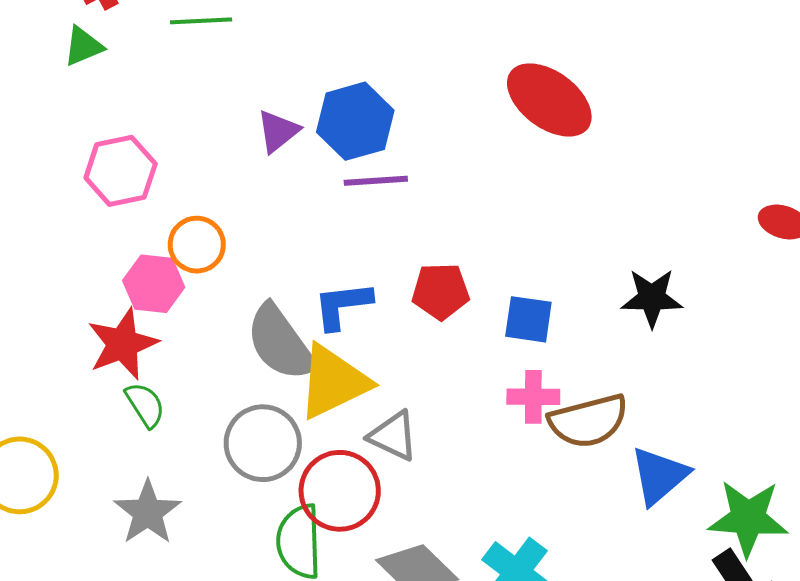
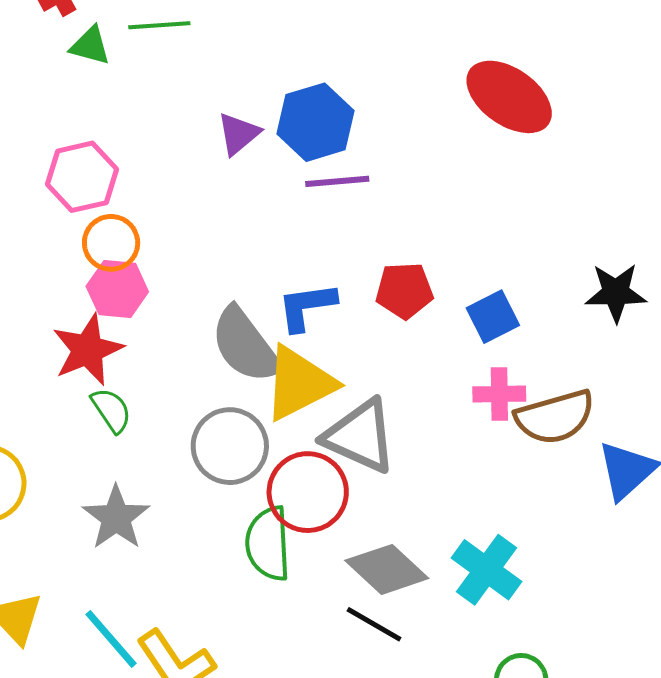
green triangle: (83, 46) -> (90, 46), moved, turned 39
orange circle: (197, 245) -> (111, 243), moved
blue square: (528, 319) -> (493, 317), turned -34
gray triangle: (393, 436) -> (360, 436), size x1.5

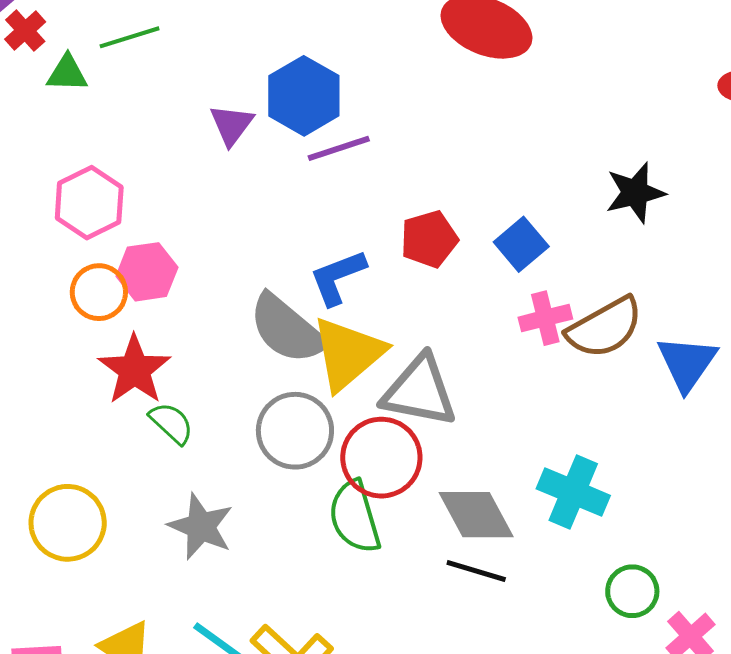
orange circle: (111, 243) -> (99, 292), moved
pink hexagon: (117, 289) -> (147, 272), moved
gray diamond: (387, 569) -> (476, 515), turned 32

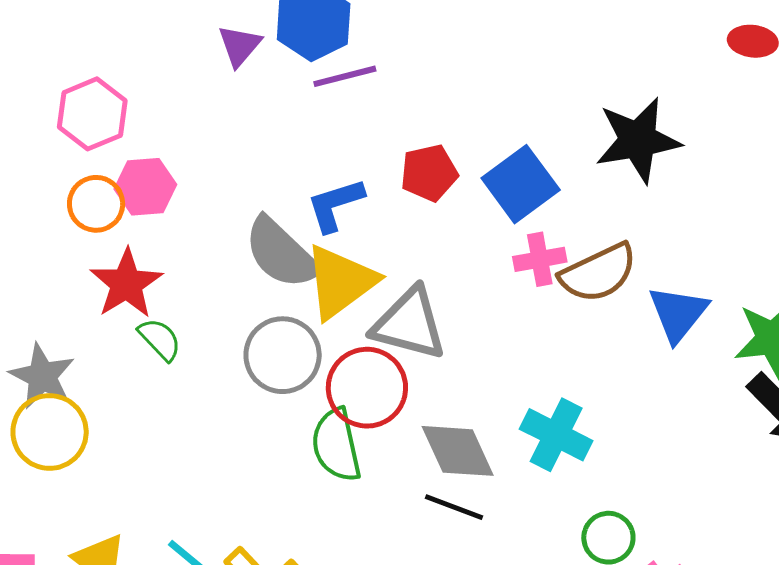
black star: (635, 193) -> (638, 140), size x1.4
blue square: (521, 244) -> (521, 184), size x1.4
gray star: (201, 526) -> (42, 376), moved

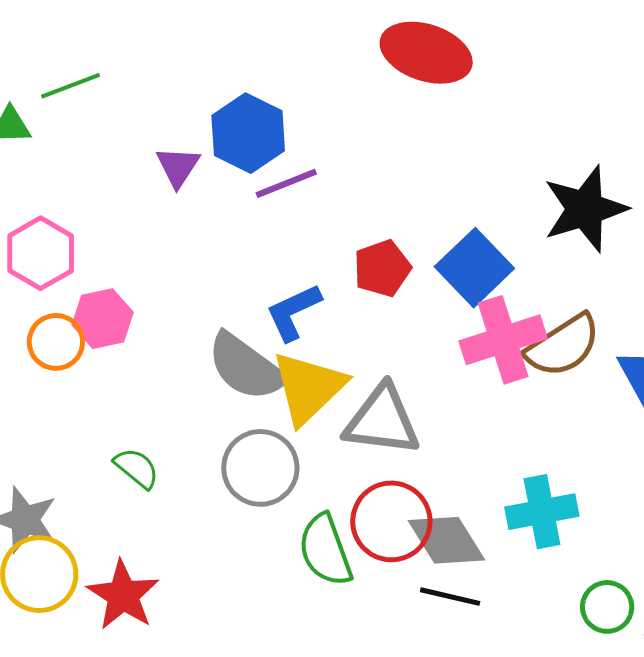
pink cross: (540, 259) -> (503, 340), size x1.6
red star: (126, 284) -> (123, 595), moved
red circle: (367, 388) -> (391, 521), moved
cyan cross: (556, 435) -> (542, 512), turned -30

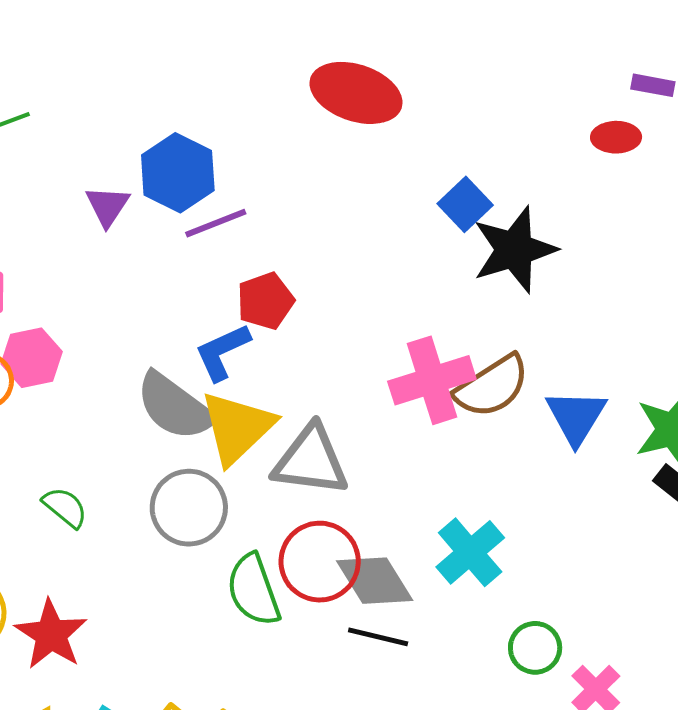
red pentagon: (382, 268) -> (265, 301), moved
blue square: (474, 268) -> (465, 204), moved, size x0.7
cyan cross: (542, 512) -> (470, 552), turned -30

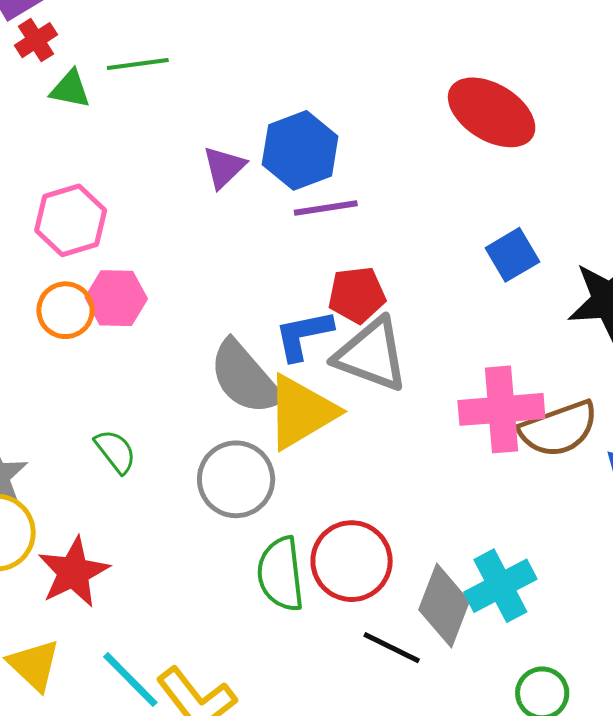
blue square: (465, 204) -> (512, 255), moved
gray triangle: (311, 461) -> (371, 355), moved
gray diamond: (375, 581) -> (444, 605), moved, turned 40

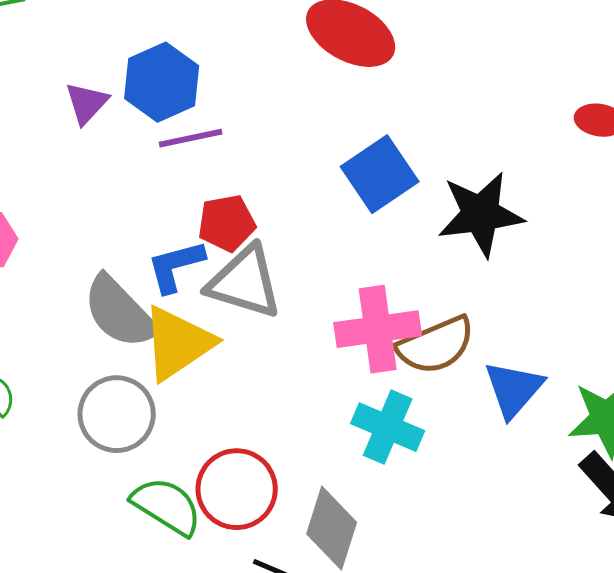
blue square: (512, 255) -> (380, 174), size x1.4
green semicircle: (281, 574) -> (167, 506), turned 132
cyan cross: (500, 586) -> (388, 427), moved, turned -36

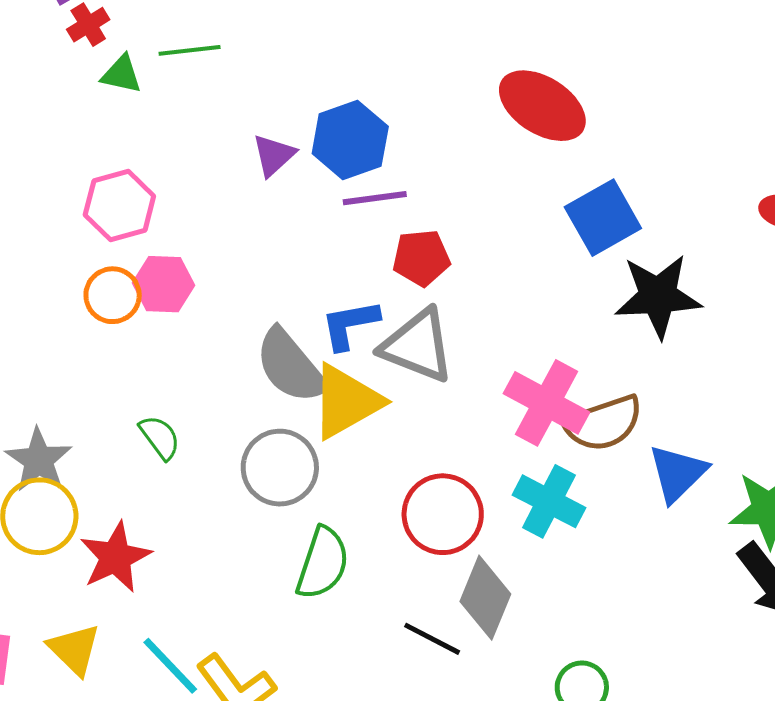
blue square: (380, 174) -> (603, 218), moved
red pentagon: (227, 223) -> (421, 258), moved
pink cross: (378, 329) -> (547, 403), turned 32
red circle: (237, 489) -> (443, 514), moved
green semicircle: (167, 506) -> (323, 563), turned 72

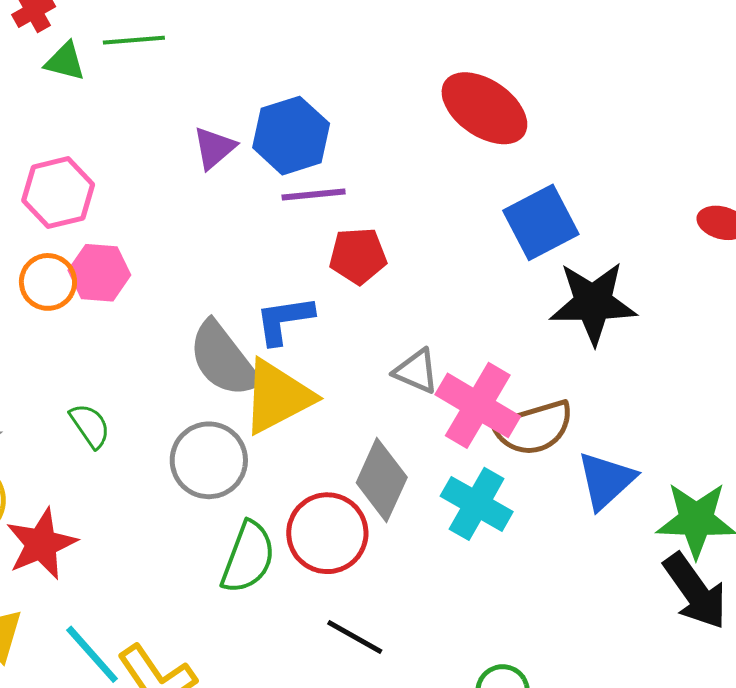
gray triangle: (418, 346) -> (416, 371), moved, size x0.6
red circle: (443, 514) -> (327, 533), moved
gray diamond: (485, 598) -> (382, 480), moved

